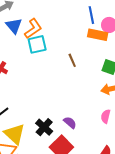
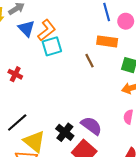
orange rectangle: (98, 35) -> (107, 41), moved
purple semicircle: (70, 123) -> (91, 126), size x1.5

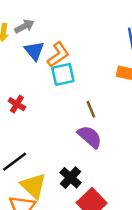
brown line: (90, 61) -> (91, 109), moved
purple semicircle: (91, 126) -> (90, 137), moved

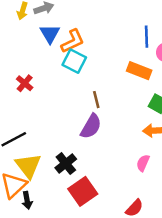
cyan square: (63, 74) -> (74, 61), turned 30
purple semicircle: (90, 137) -> (91, 126), turned 70

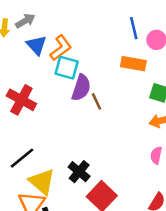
red cross: (25, 83) -> (21, 100), size x1.6
purple semicircle: (91, 126) -> (81, 88), moved

